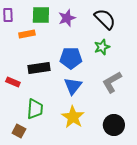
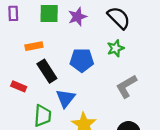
orange rectangle: (27, 34) -> (34, 46), moved
black rectangle: (39, 68) -> (47, 71), turned 65
blue triangle: (73, 86) -> (65, 98), moved

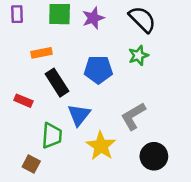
gray L-shape: (126, 86) -> (133, 116), moved

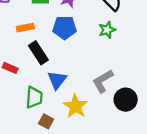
blue pentagon: (98, 70) -> (65, 28), moved
black circle: (154, 156) -> (126, 100), moved
brown square: (31, 164) -> (46, 121), moved

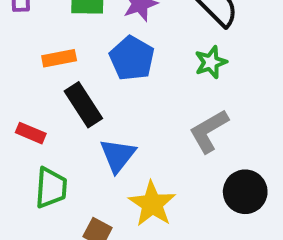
blue pentagon: (65, 28) -> (132, 58), turned 30
gray L-shape: (103, 81) -> (209, 131), moved
green trapezoid: (34, 97) -> (51, 188), moved

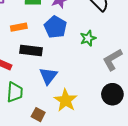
green star: (211, 62) -> (88, 38), moved
black rectangle: (83, 105) -> (31, 50), turned -50
gray L-shape: (209, 131) -> (112, 60), moved

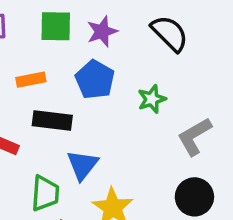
green trapezoid: (15, 92) -> (45, 193), moved

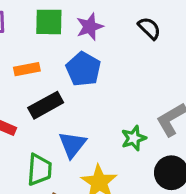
black semicircle: (170, 33) -> (149, 28), size x0.7
green star: (152, 99) -> (134, 138), moved
black rectangle: (52, 120) -> (46, 105), turned -36

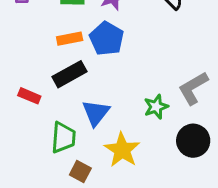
orange rectangle: (27, 69) -> (70, 39), moved

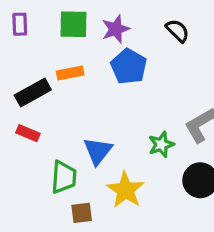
blue pentagon: (107, 39) -> (129, 66), moved
black rectangle: (70, 74) -> (33, 92), moved
brown square: (80, 172) -> (82, 213), turned -35

